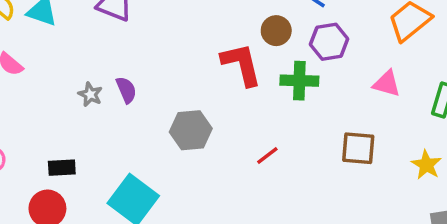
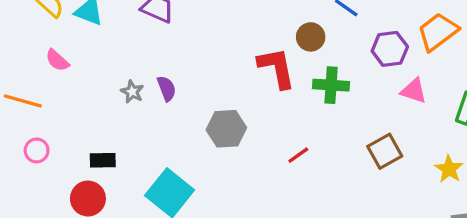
purple hexagon: (329, 42) -> (390, 49), moved
brown square: (358, 148) -> (385, 151), turned -36

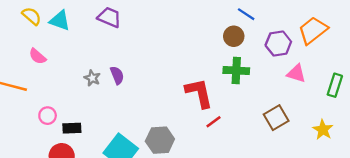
brown circle: (311, 37) -> (234, 36), moved
red L-shape: (277, 68) -> (199, 93), moved
gray hexagon: (226, 129) -> (160, 140), moved
pink circle: (37, 150) -> (48, 116), moved

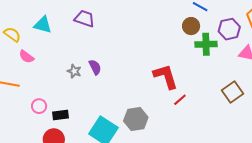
yellow semicircle: (32, 16) -> (12, 34), moved
green cross: (236, 71) -> (206, 44), moved

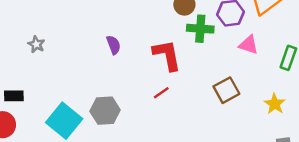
purple semicircle: (95, 67) -> (114, 45), moved
red L-shape: (166, 76) -> (167, 55), moved

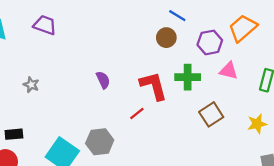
green cross: (200, 29) -> (188, 77), moved
red line: (161, 93) -> (137, 114), moved
yellow star: (275, 104) -> (257, 124), turned 30

